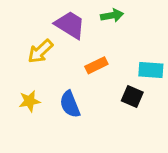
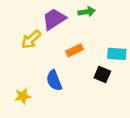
purple trapezoid: (70, 25) -> (54, 19), turned -65
yellow star: (29, 101) -> (23, 96), moved

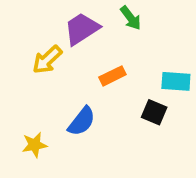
green arrow: (87, 12) -> (131, 18), turned 63
blue semicircle: (54, 80) -> (82, 121), turned -120

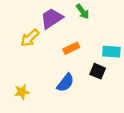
blue semicircle: (82, 121) -> (65, 83), moved

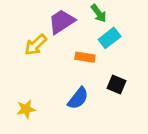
orange rectangle: (71, 48) -> (85, 57), turned 35
cyan rectangle: (111, 52) -> (110, 38), moved, turned -42

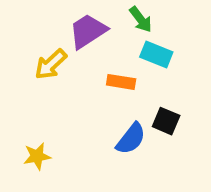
cyan rectangle: (110, 38) -> (156, 55), turned 60
blue semicircle: (78, 98) -> (131, 139), moved

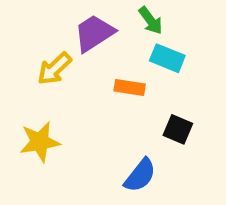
blue semicircle: (131, 139) -> (140, 175), moved
yellow star: (37, 156) -> (40, 142), moved, size x1.4

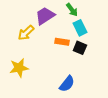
cyan rectangle: (167, 58) -> (80, 28), turned 42
black square: (178, 129) -> (80, 48), moved

